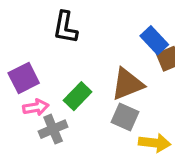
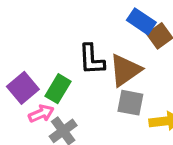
black L-shape: (65, 27) -> (92, 59), moved
green rectangle: (78, 96) -> (58, 89), moved

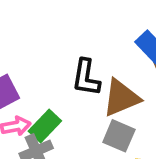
green rectangle: (58, 89) -> (45, 126), moved

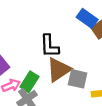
brown triangle: (121, 98) -> (59, 70), moved

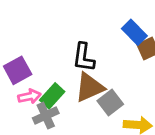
gray square: (78, 79) -> (110, 102), turned 30

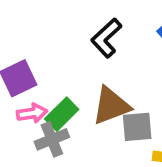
black L-shape: (84, 57) -> (106, 38), moved, turned 36
gray square: (110, 102) -> (137, 127), turned 30

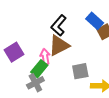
brown triangle: (111, 106) -> (59, 45), moved
pink arrow: (32, 113) -> (45, 57), moved, turned -84

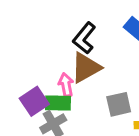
purple square: (14, 52) -> (34, 101), moved
green rectangle: (39, 69) -> (58, 103), turned 54

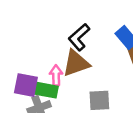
purple square: (34, 101) -> (26, 85), turned 35

